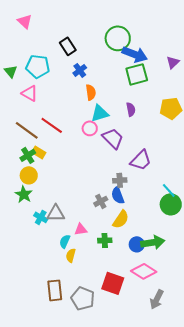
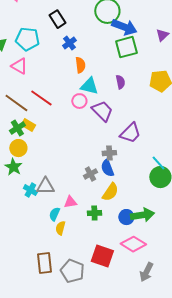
cyan triangle: (100, 113) -> (89, 86), turned 30

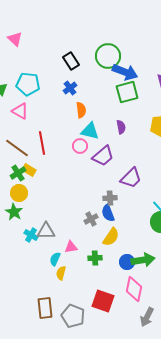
black rectangle: (57, 19) -> (71, 61), moved
red line: (41, 98) -> (42, 143), turned 45
purple trapezoid: (102, 111) -> (103, 156), turned 95
pink diamond: (133, 244) -> (134, 289), turned 70

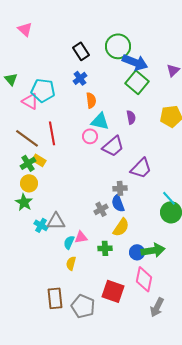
cyan pentagon: (28, 84) -> (43, 90), moved
green square: (127, 92) -> (137, 82), turned -35
cyan semicircle: (55, 259) -> (69, 242), moved

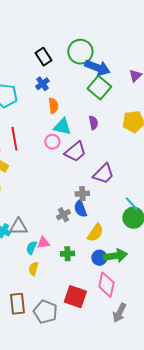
yellow semicircle: (121, 227) -> (95, 233), moved

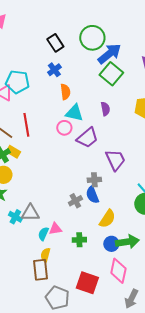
blue arrow: (97, 68) -> (109, 54), turned -60
purple trapezoid: (103, 174) -> (115, 160), turned -70
brown rectangle: (17, 304) -> (40, 270), moved

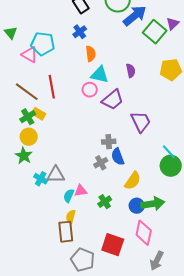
green square: (111, 74) -> (155, 32), moved
gray cross: (94, 180) -> (109, 142), moved
green cross: (79, 240) -> (105, 202), turned -32

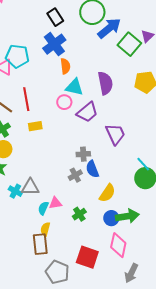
blue cross: (80, 32) -> (54, 44), size x1.6
purple semicircle: (131, 71) -> (105, 83), size x1.6
yellow rectangle: (39, 114) -> (35, 126), moved, turned -40

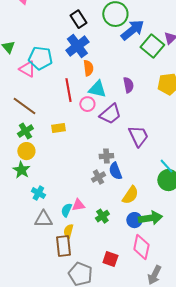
purple semicircle: (105, 83) -> (128, 85), size x0.7
red line: (26, 99) -> (68, 90), moved
gray triangle: (30, 187) -> (43, 219), moved
red square: (87, 257) -> (110, 259), size x0.7

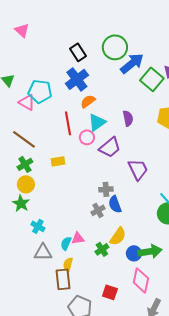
orange semicircle: (88, 68) -> (88, 101), turned -119
cyan triangle: (97, 89) -> (97, 122), turned -48
yellow semicircle: (130, 195) -> (118, 236), moved

